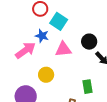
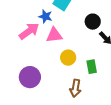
pink triangle: (63, 49) -> (54, 35), moved
yellow circle: (46, 75) -> (68, 58), moved

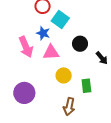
black circle: (93, 22) -> (80, 44), moved
pink arrow: (29, 31) -> (26, 47), turned 100

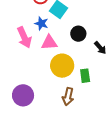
yellow circle: (64, 75) -> (62, 66), size x1.5
purple circle: (24, 93) -> (23, 95), moved

